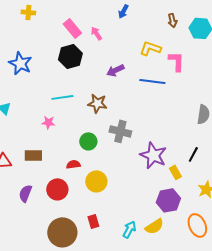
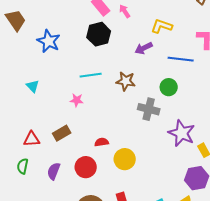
yellow L-shape: (150, 48) -> (162, 26), moved
green circle: (88, 141) -> (169, 87), moved
brown rectangle: (33, 155) -> (62, 133), turned -30

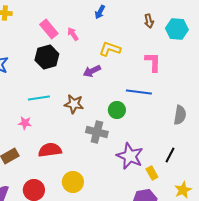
blue line: (181, 59) -> (139, 92), moved
red semicircle: (102, 142) -> (50, 150), moved, size x1.6

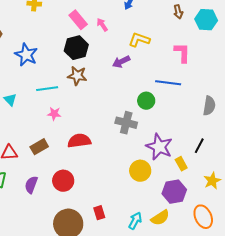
cyan line: (39, 98) -> (47, 89), moved
brown star: (74, 104) -> (77, 76), moved
yellow circle: (73, 182) -> (140, 171), moved

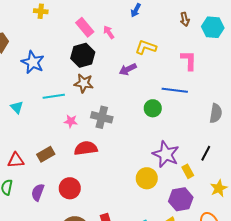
pink star: (54, 114) -> (71, 121), moved
gray cross: (126, 123) -> (102, 117), moved

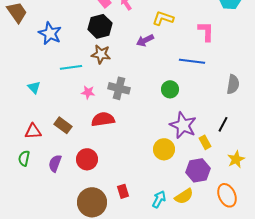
cyan triangle: (17, 107) -> (34, 87), moved
green circle: (153, 108) -> (170, 89), moved
brown rectangle: (46, 154) -> (63, 125), turned 66

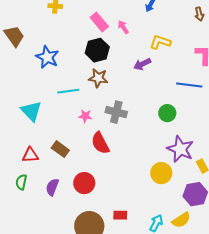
cyan triangle: (34, 87) -> (31, 111), size x1.6
red semicircle: (103, 119) -> (100, 143), turned -110
red rectangle: (123, 191) -> (120, 215), turned -72

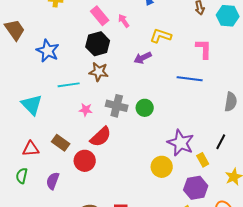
green circle: (167, 113) -> (145, 108), moved
red semicircle: (100, 143) -> (101, 137), turned -105
red circle: (84, 183) -> (85, 161), moved

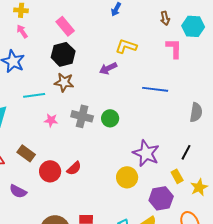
pink arrow: (124, 21) -> (22, 31), moved
pink L-shape: (204, 49) -> (174, 48), moved
red semicircle: (101, 137) -> (74, 168), moved, size x0.7
yellow rectangle: (203, 160) -> (177, 176), moved
purple semicircle: (53, 181) -> (18, 191), turned -84

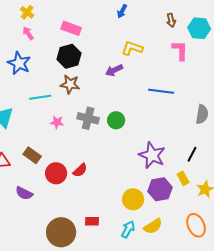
yellow cross: (21, 10) -> (27, 12), turned 32
pink rectangle: (65, 26) -> (71, 28), turned -30
yellow circle: (127, 177) -> (133, 199), moved
purple hexagon: (161, 198) -> (160, 189), moved

